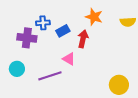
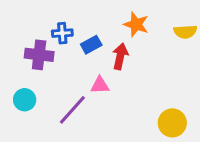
pink triangle: (69, 59) -> (100, 85), turned -32
purple line: (50, 76) -> (72, 110), turned -30

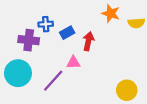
orange star: (136, 24) -> (111, 13), moved
cyan circle: (25, 100) -> (18, 73), size x1.6

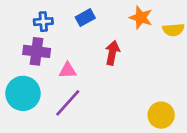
blue cross: (46, 24) -> (43, 22), moved
blue rectangle: (67, 33) -> (85, 18), moved
pink triangle: (73, 63) -> (68, 70), moved

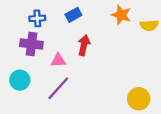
red arrow: (112, 53) -> (84, 45), moved
cyan circle: (23, 93) -> (20, 80), size x0.7

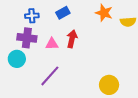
pink triangle: (58, 60) -> (52, 44), moved
cyan circle: (20, 80) -> (17, 59), moved
yellow circle: (139, 99) -> (109, 85), moved

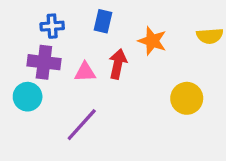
blue rectangle: (63, 13) -> (103, 21), turned -48
orange star: (104, 13) -> (152, 41), moved
yellow circle: (109, 85) -> (187, 98), moved

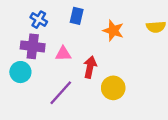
blue cross: (52, 26) -> (39, 20), turned 35
red arrow: (118, 64) -> (90, 67), moved
yellow circle: (187, 98) -> (113, 88), moved

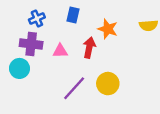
blue cross: (39, 20) -> (37, 18), turned 35
red arrow: (90, 67) -> (89, 48), moved
purple line: (61, 93) -> (74, 88), moved

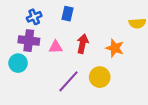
orange star: (108, 29) -> (115, 48), moved

